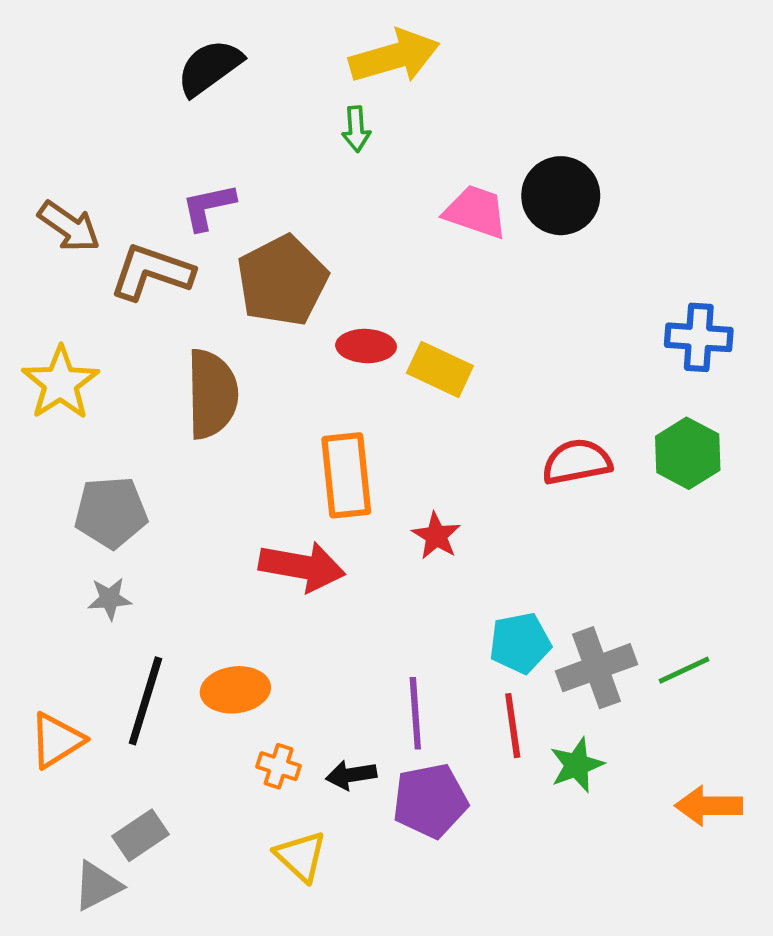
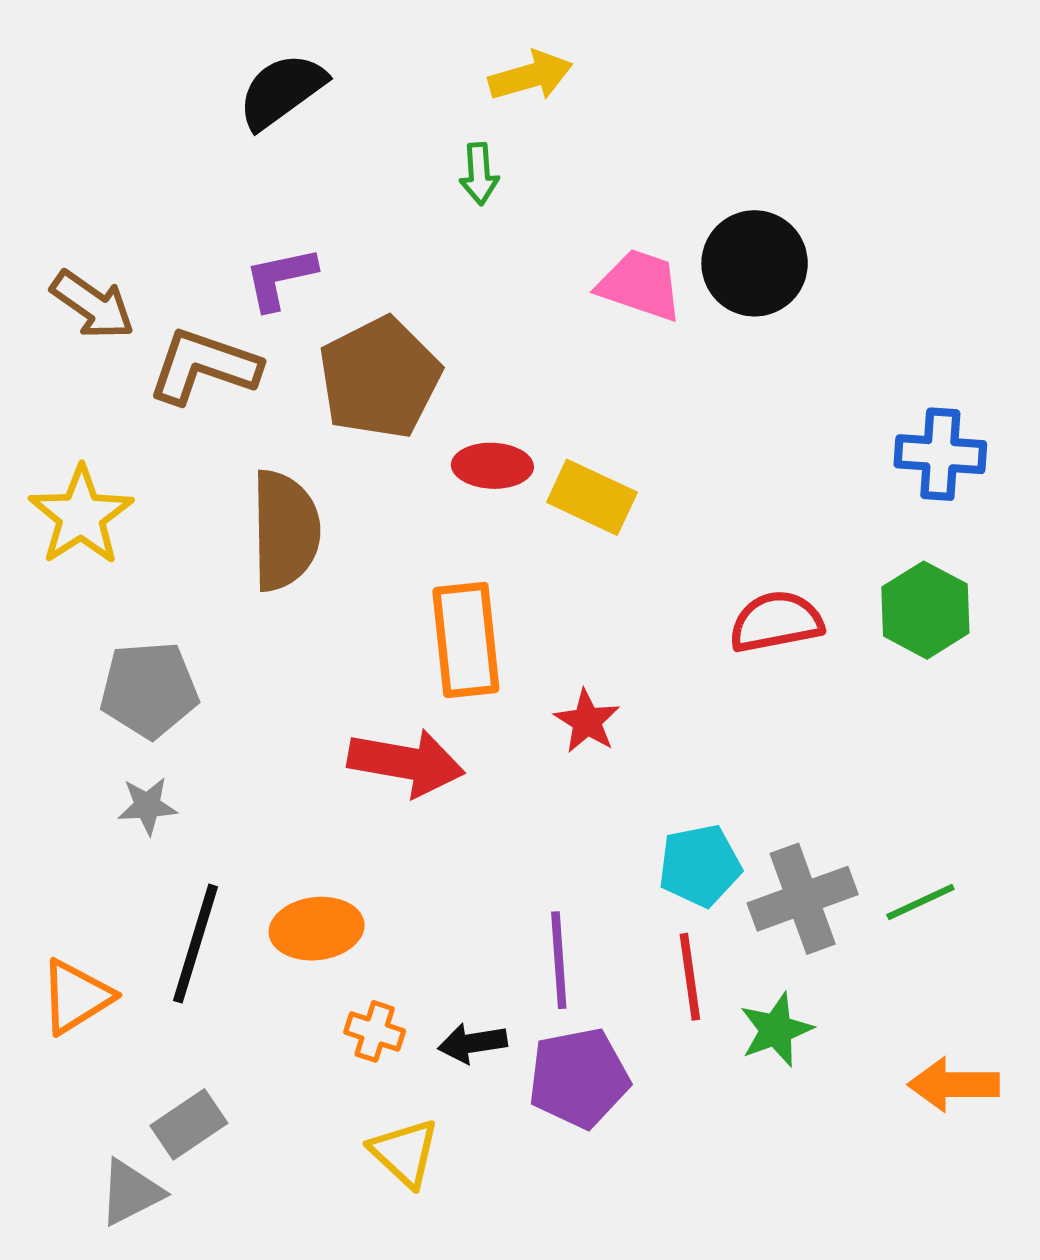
yellow arrow: (394, 56) -> (531, 76), size x0.7

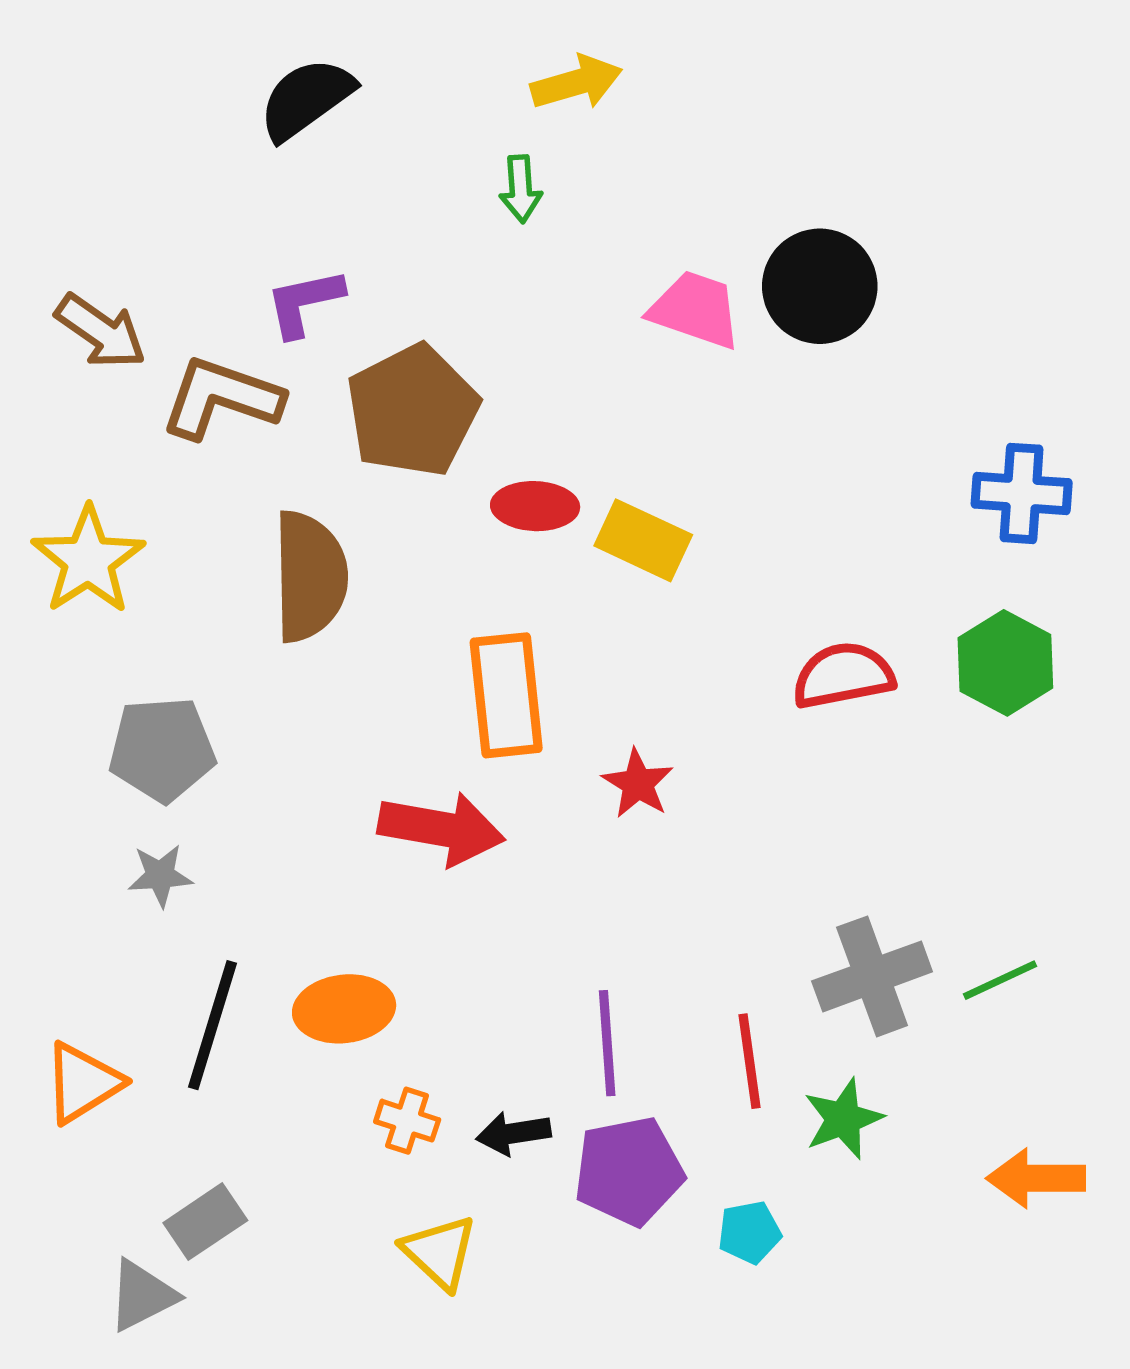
cyan pentagon: (700, 866) -> (749, 1232), moved, size x0.7

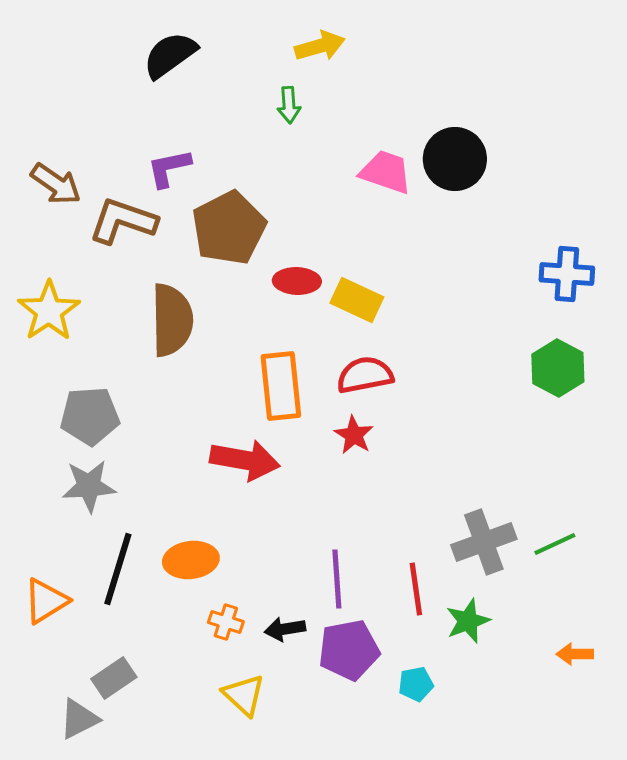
red semicircle: (843, 675) -> (365, 375), moved
gray star: (160, 876) -> (89, 486), size x1.5
orange arrow: (1036, 1178) -> (575, 654), size x0.7

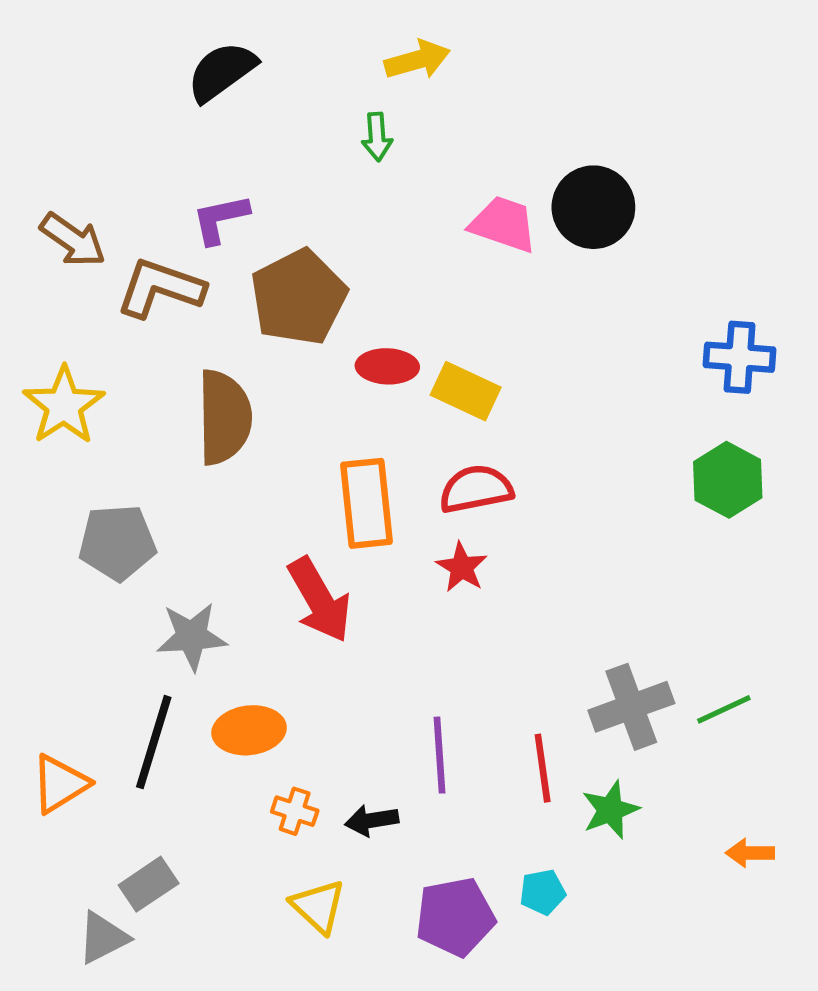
red arrow: (245, 460) -> (319, 600), turned 50
gray star: (89, 486) -> (192, 636), moved
purple pentagon: (349, 650) -> (455, 917), moved

